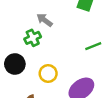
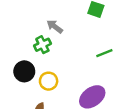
yellow circle: (48, 74) -> (49, 81), moved

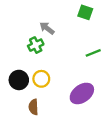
black circle: (24, 71) -> (19, 80), moved

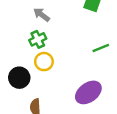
gray arrow: (47, 28) -> (41, 15), moved
yellow circle: (41, 79) -> (44, 62), moved

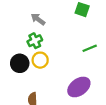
black circle: (19, 78) -> (20, 63), moved

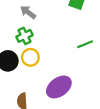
purple ellipse: (79, 87) -> (59, 87), moved

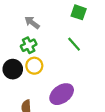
green line: (85, 44) -> (74, 44), moved, turned 70

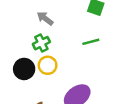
green line: (74, 44) -> (91, 42), turned -63

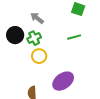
black circle: (24, 69) -> (15, 35), moved

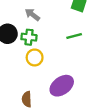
green cross: (34, 38) -> (29, 37), turned 32

